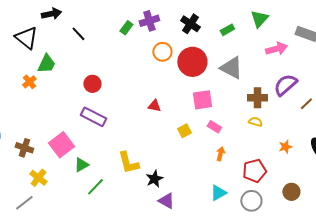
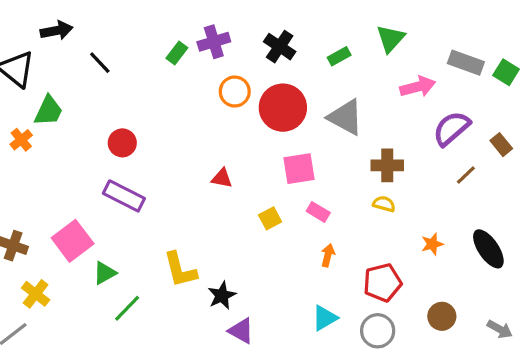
purple semicircle: (285, 85) -> (451, 128), moved

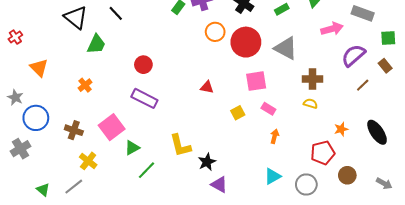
black line: (100, 63) -> (116, 13), moved
green square: (506, 72) -> (388, 38), moved, turned -35
orange cross: (21, 140) -> (85, 85), moved
red pentagon: (382, 283) -> (323, 153), moved

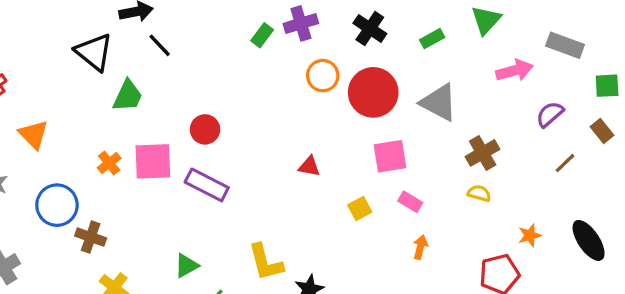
purple semicircle: (353, 55) -> (550, 114), size x0.7
brown cross: (312, 79) -> (483, 153), turned -30
blue circle: (36, 118) -> (57, 205), moved
pink square: (112, 127) -> (153, 161), moved, turned 35

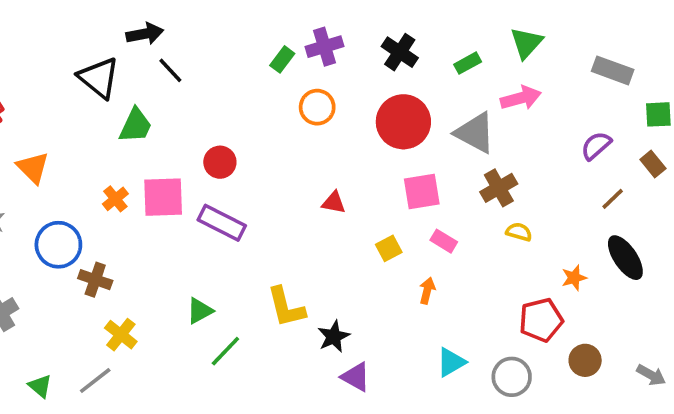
pink arrow: (515, 71) -> (521, 98), moved
orange circle: (323, 76) -> (317, 107), moved
brown cross: (483, 153) -> (499, 188), moved
black ellipse: (589, 240) -> (625, 258), moved
orange arrow: (420, 247) -> (427, 291), moved

